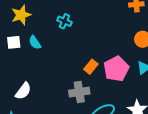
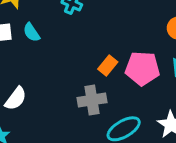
pink pentagon: (116, 69) -> (142, 68), turned 30

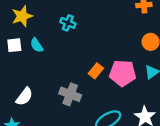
gray cross: (92, 100) -> (70, 94), moved, turned 30

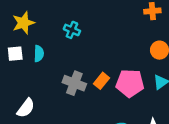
cyan semicircle: (37, 45) -> (39, 54), turned -144
gray cross: (70, 94) -> (74, 83), moved

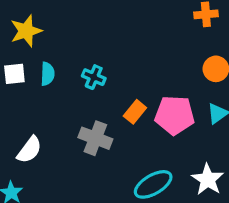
cyan cross: (72, 30) -> (94, 77), moved
gray cross: (74, 83) -> (95, 138), moved

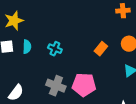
orange rectangle: (135, 112) -> (101, 49), moved
pink pentagon: (175, 115) -> (84, 85), moved

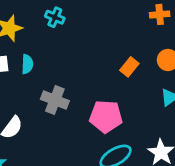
cyan cross: (55, 49) -> (55, 17), moved
gray cross: (56, 86) -> (55, 100), moved

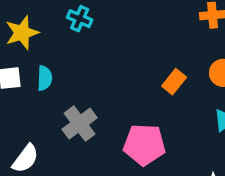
gray cross: (55, 100) -> (80, 124), turned 32

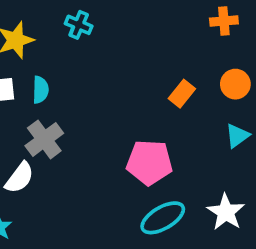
gray cross: (80, 124) -> (44, 139), moved

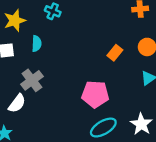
cyan semicircle: (40, 90) -> (37, 44), moved

